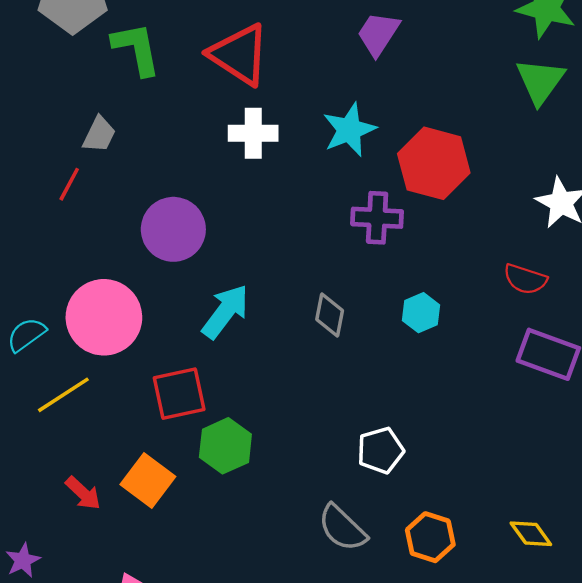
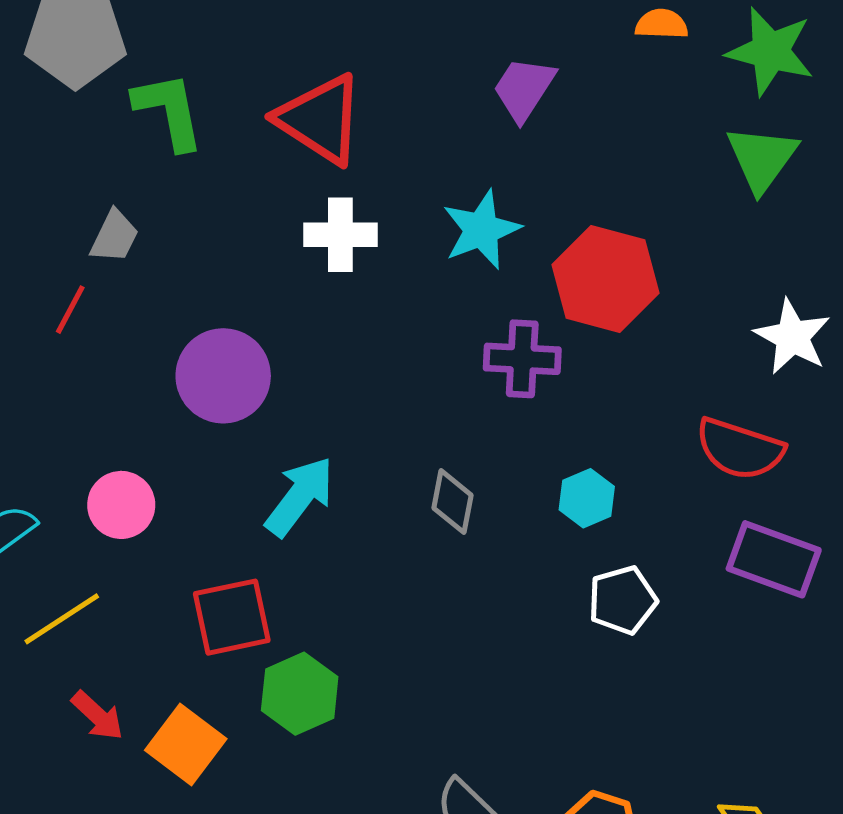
red semicircle: (525, 279) -> (740, 449), size x1.4
pink circle: (104, 317) -> (121, 505), size x0.6
white pentagon: (381, 450) -> (622, 600), moved
red arrow: (83, 493) -> (97, 716), moved

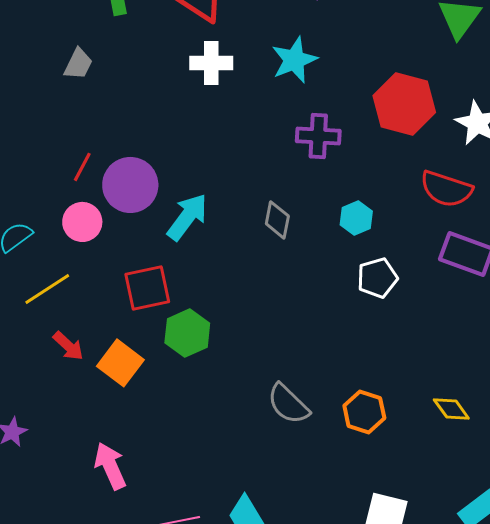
red hexagon: (605, 279) -> (404, 104), moved
red line: (70, 310) -> (82, 167), moved
purple circle: (223, 376) -> (130, 185), moved

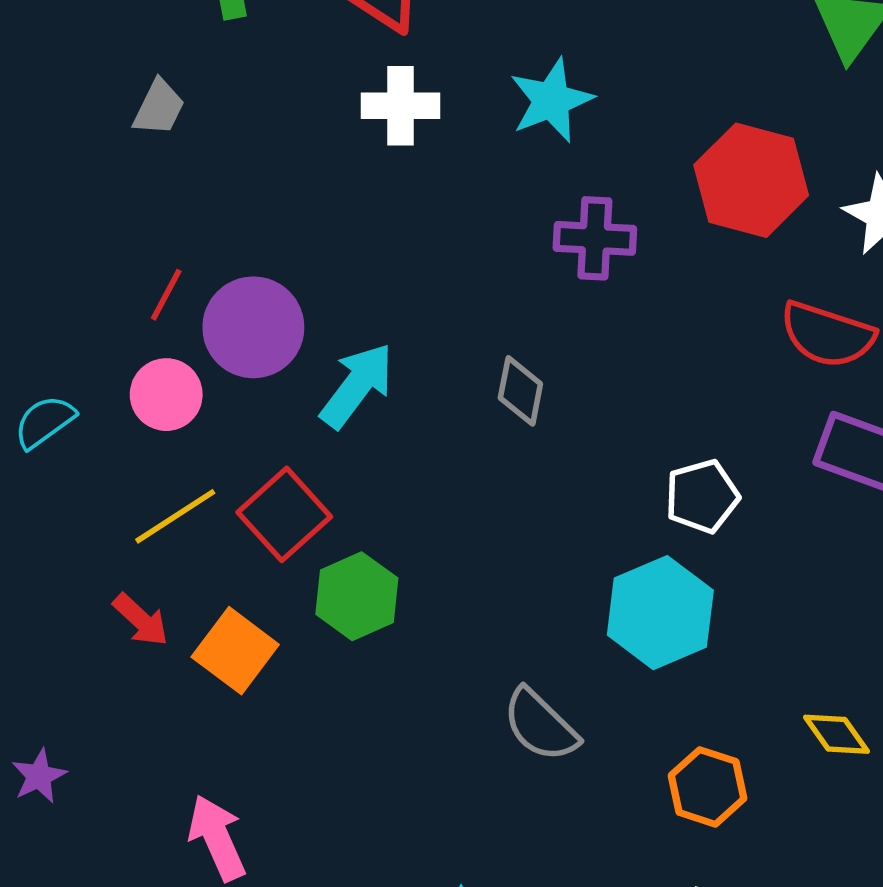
cyan hexagon: (356, 218) -> (660, 613), moved, size x1.8
red square: (147, 288) -> (284, 514), turned -30
yellow line: (47, 289) -> (175, 516), moved
orange hexagon: (364, 412) -> (708, 787), moved

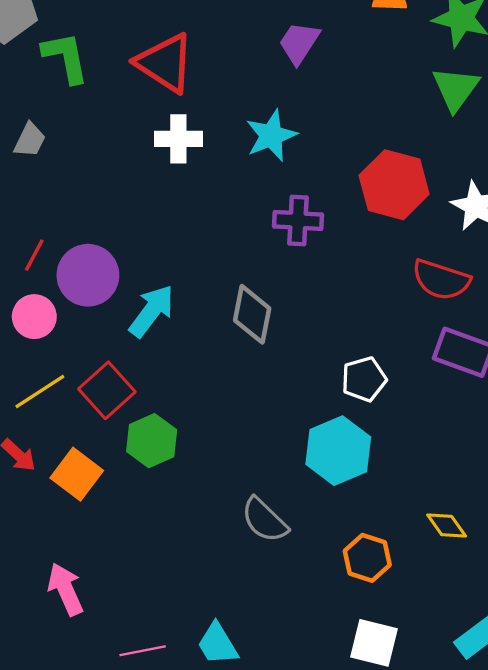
gray diamond: (520, 391) -> (252, 314), size x1.4

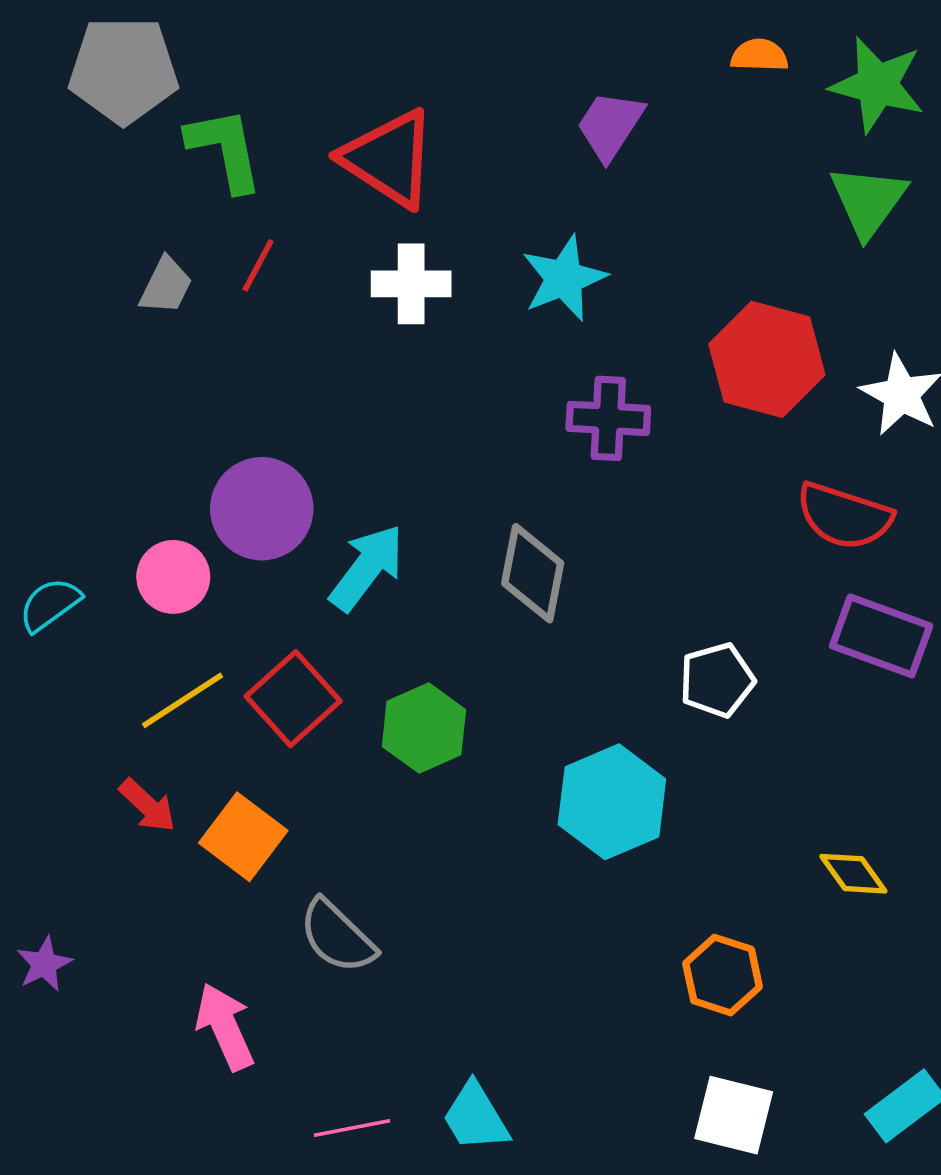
red line: (34, 255) -> (258, 265), moved
green hexagon: (152, 441) -> (424, 728), moved
cyan hexagon: (338, 451) -> (612, 802), moved
gray semicircle: (264, 520) -> (337, 936), moved
yellow diamond: (447, 526) -> (853, 874), moved

